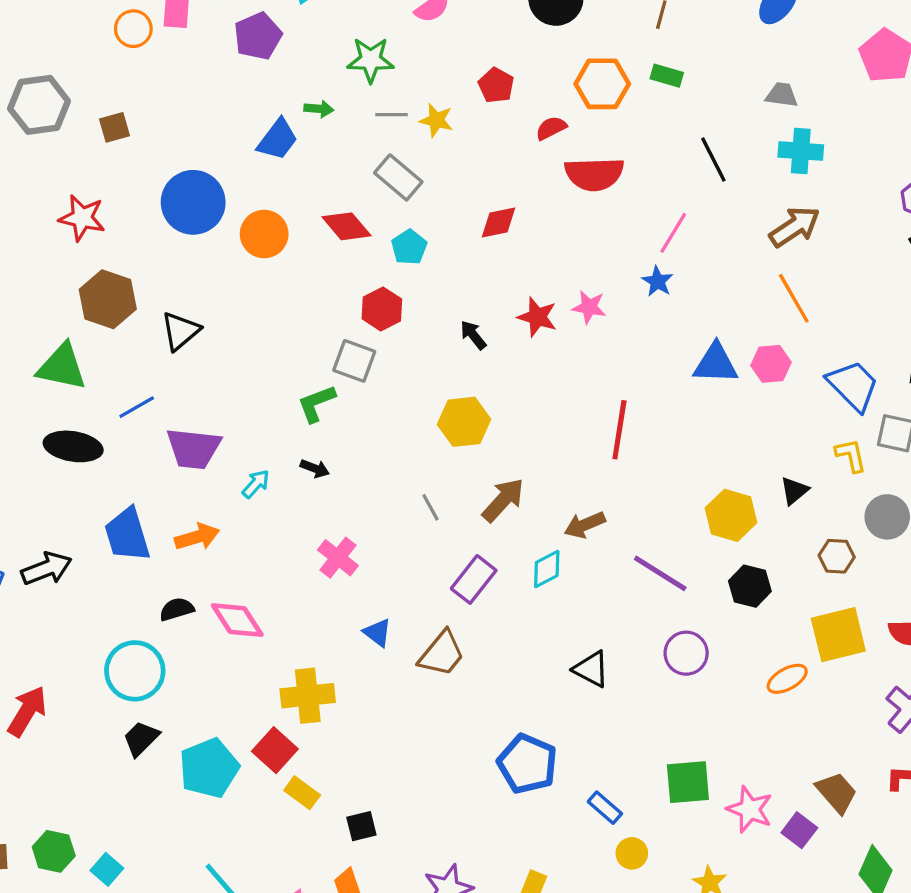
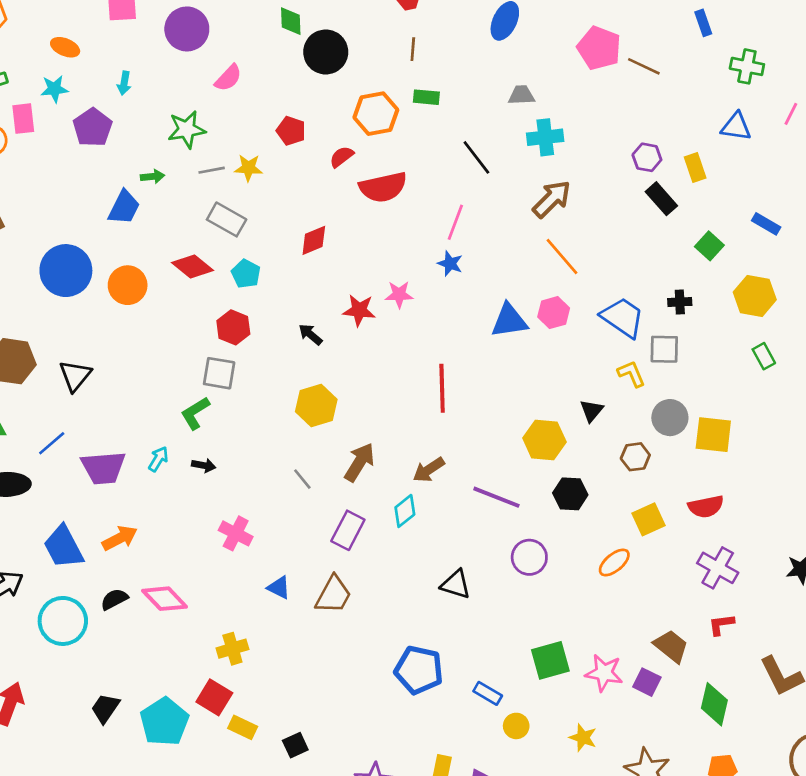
cyan arrow: (256, 484) -> (158, 459), moved
yellow square: (838, 635) -> (649, 519), size x0.7
cyan circle: (135, 671) -> (63, 621), moved
yellow cross: (308, 696) -> (232, 649), size x0.7

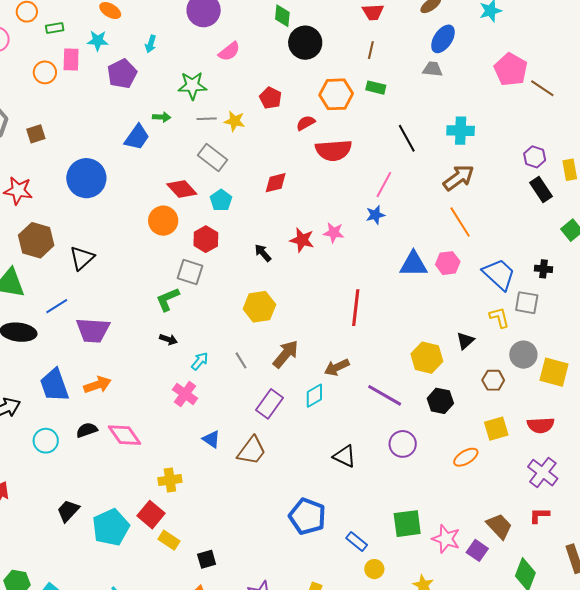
gray trapezoid: (521, 95) -> (432, 69), moved
blue star: (450, 264) -> (375, 215), turned 30
orange circle: (128, 285) -> (163, 221), moved
cyan arrow: (158, 459) -> (200, 361), moved
cyan circle: (63, 621) -> (46, 441), size x0.7

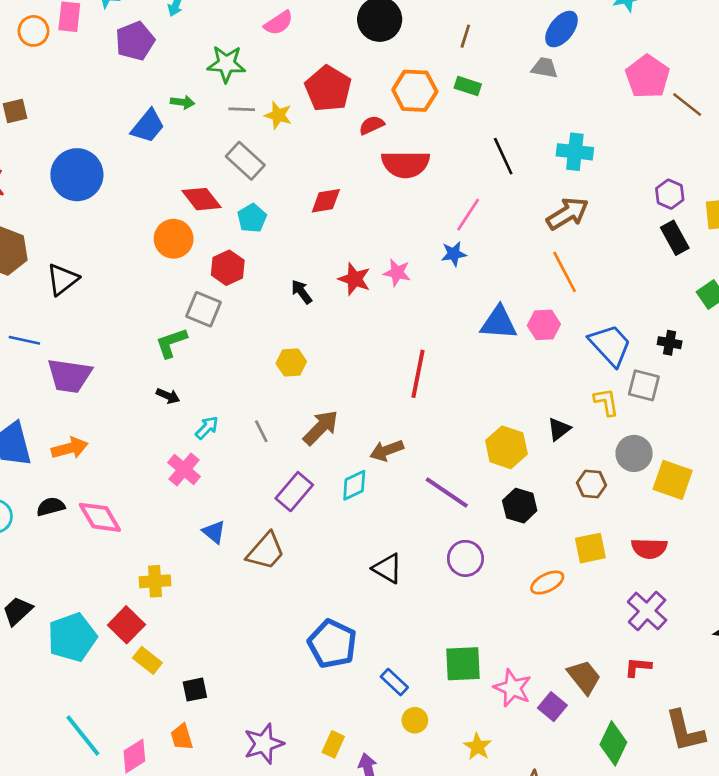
red pentagon: (271, 98) -> (328, 89), size x1.6
blue line: (57, 306) -> (24, 340), turned 40
yellow hexagon: (259, 307) -> (291, 362), size x0.7

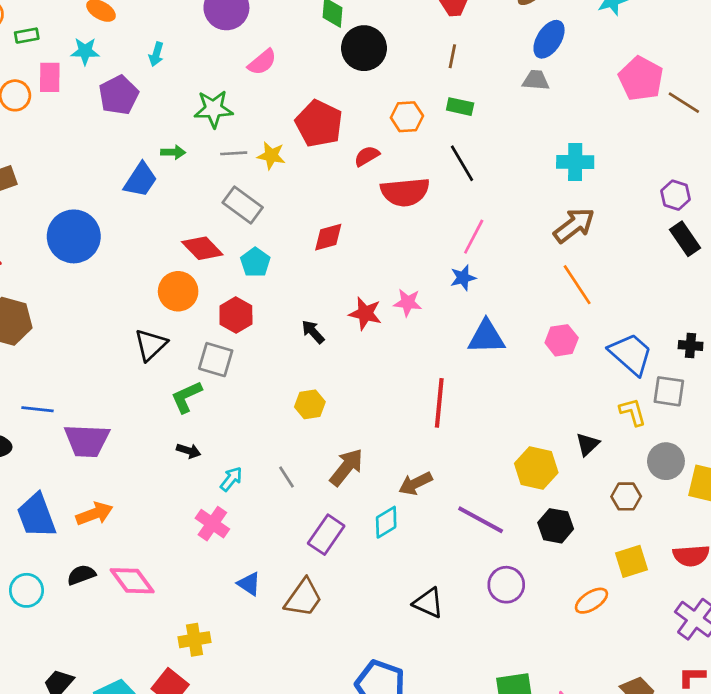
orange hexagon: (415, 91) -> (407, 117), size x0.7
black line: (503, 156) -> (462, 163), moved
black triangle: (62, 279) -> (151, 345), moved
blue triangle: (499, 323) -> (486, 337), moved

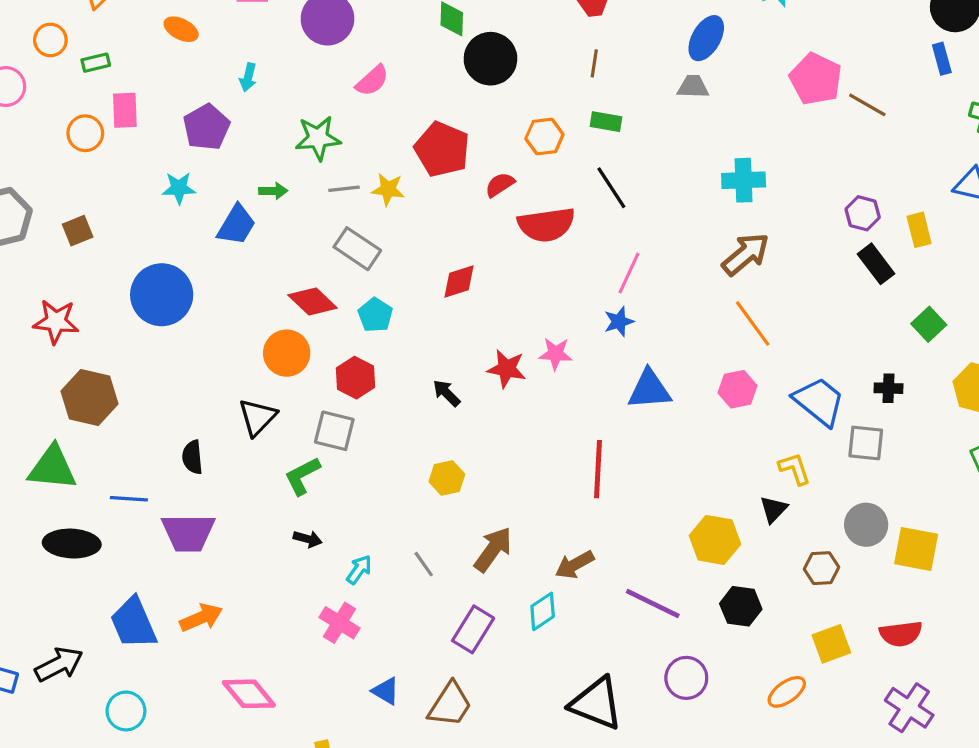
cyan star: (85, 51) -> (179, 188), moved
yellow L-shape: (633, 412) -> (795, 469), moved
black semicircle: (81, 575) -> (192, 457), moved, turned -72
black triangle: (428, 603) -> (596, 703), size x1.5

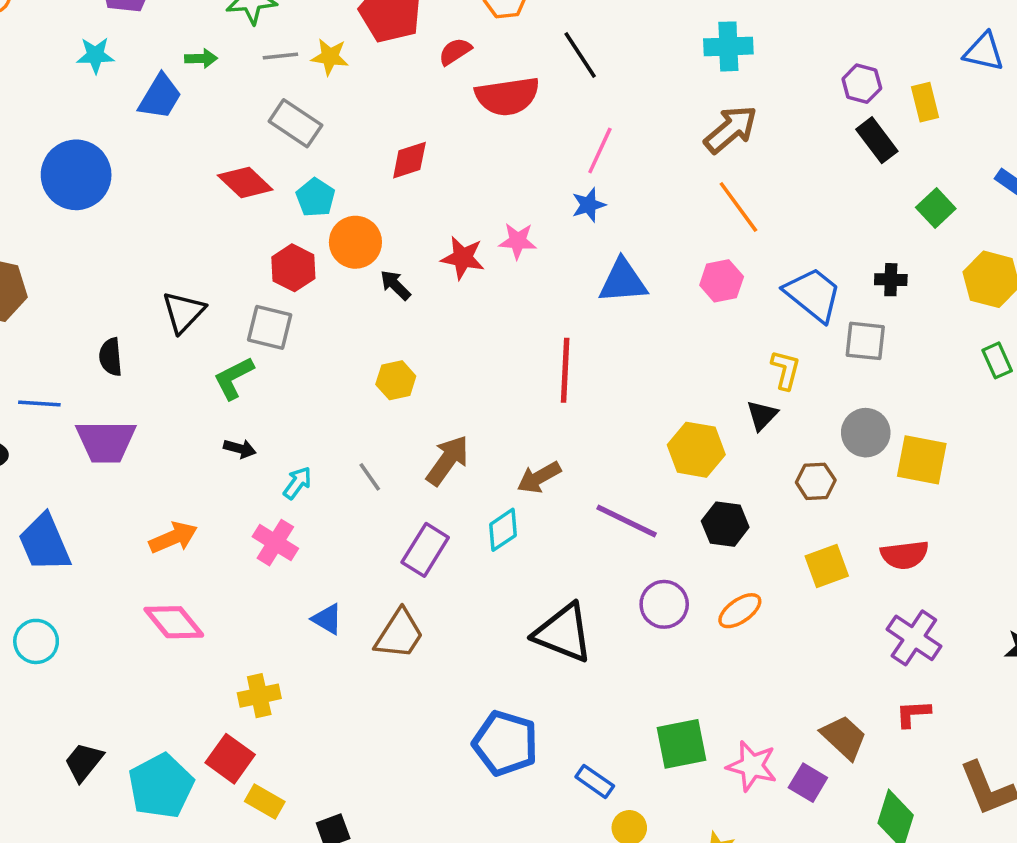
orange circle: (287, 353) -> (355, 242), moved
yellow L-shape: (795, 469) -> (786, 370), turned 33
orange arrow: (201, 618) -> (173, 538), moved
orange ellipse: (787, 692) -> (740, 611), moved

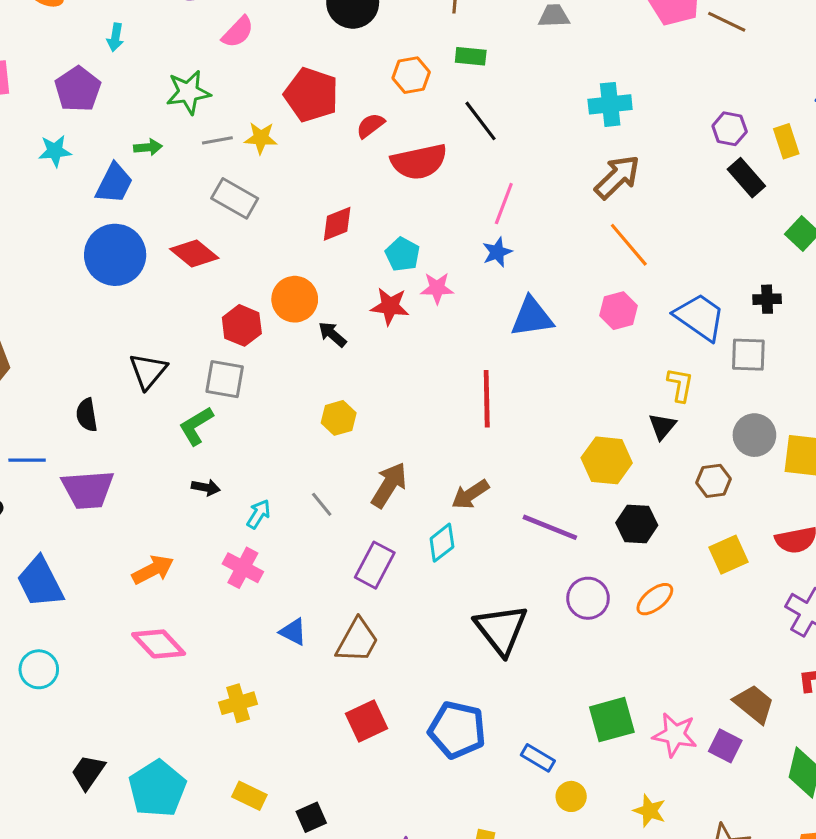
blue circle: (76, 175) -> (115, 255), moved
cyan pentagon: (316, 198) -> (403, 254), moved
black triangle: (563, 633) -> (501, 629), turned 34
red square: (230, 759) -> (366, 721), moved, turned 33

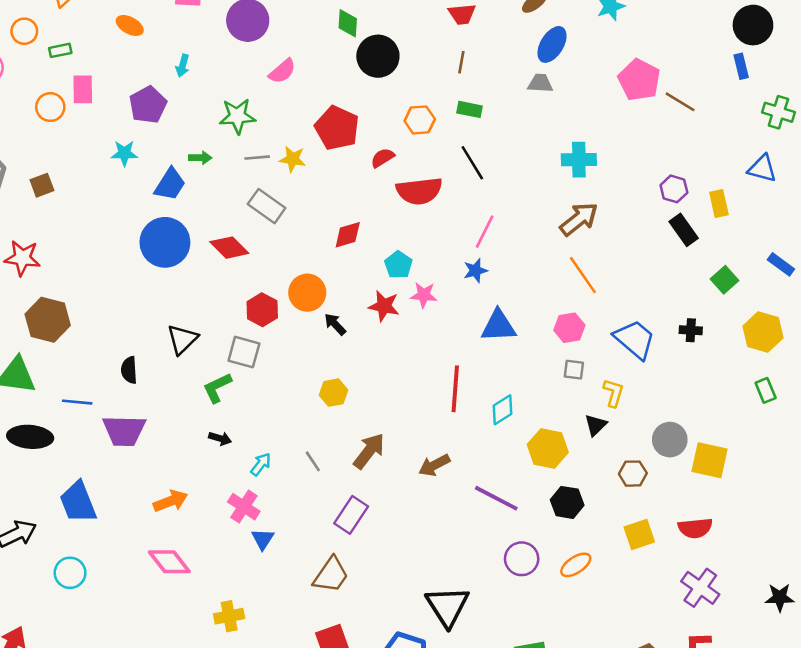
gray square: (748, 355) -> (574, 370), moved, size x0.7
cyan diamond: (442, 543) -> (503, 410), moved
black triangle: (501, 629) -> (447, 606), moved
blue triangle: (293, 632) -> (263, 539), moved, turned 30

